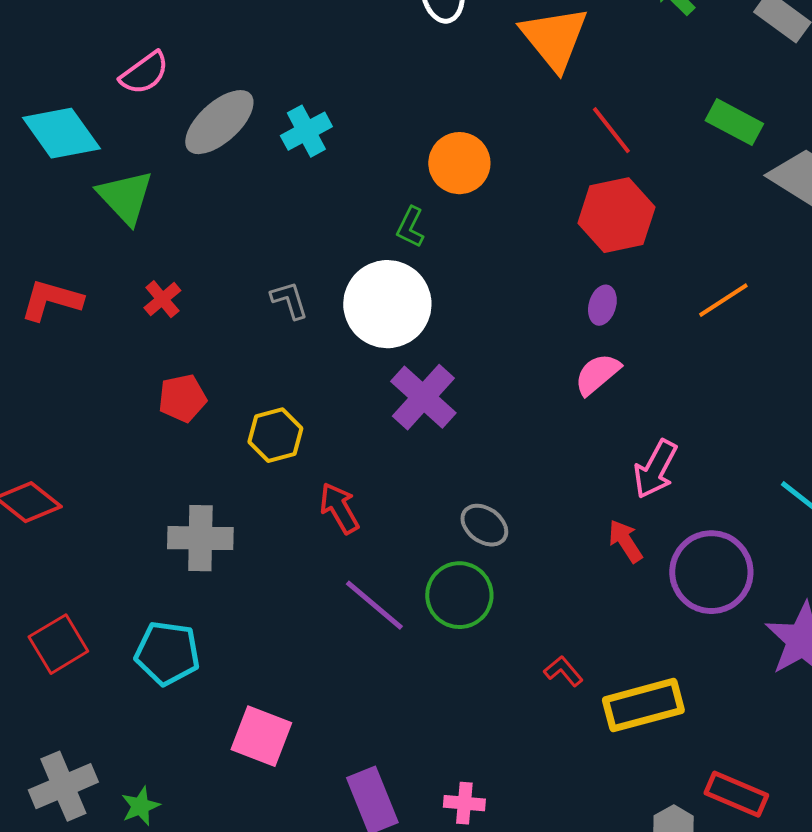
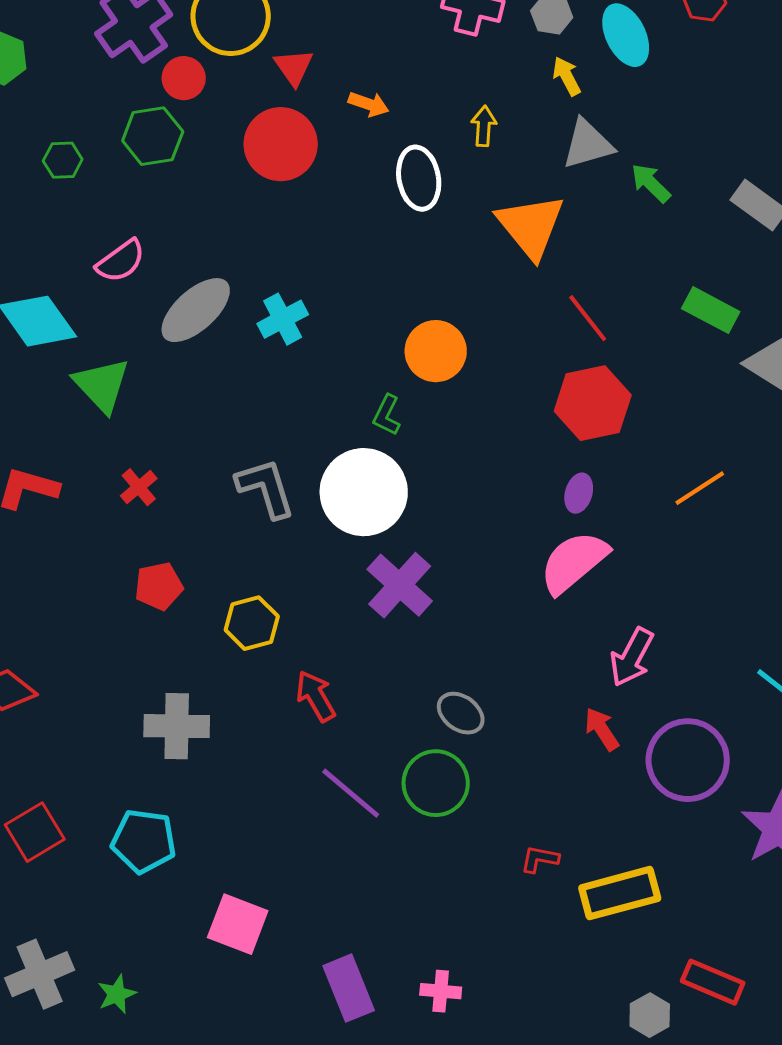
gray L-shape: (289, 300) -> (266, 488), size x1.6
pink semicircle: (597, 374) -> (574, 562), size x1.5
red L-shape: (563, 671) -> (540, 859), turned -39

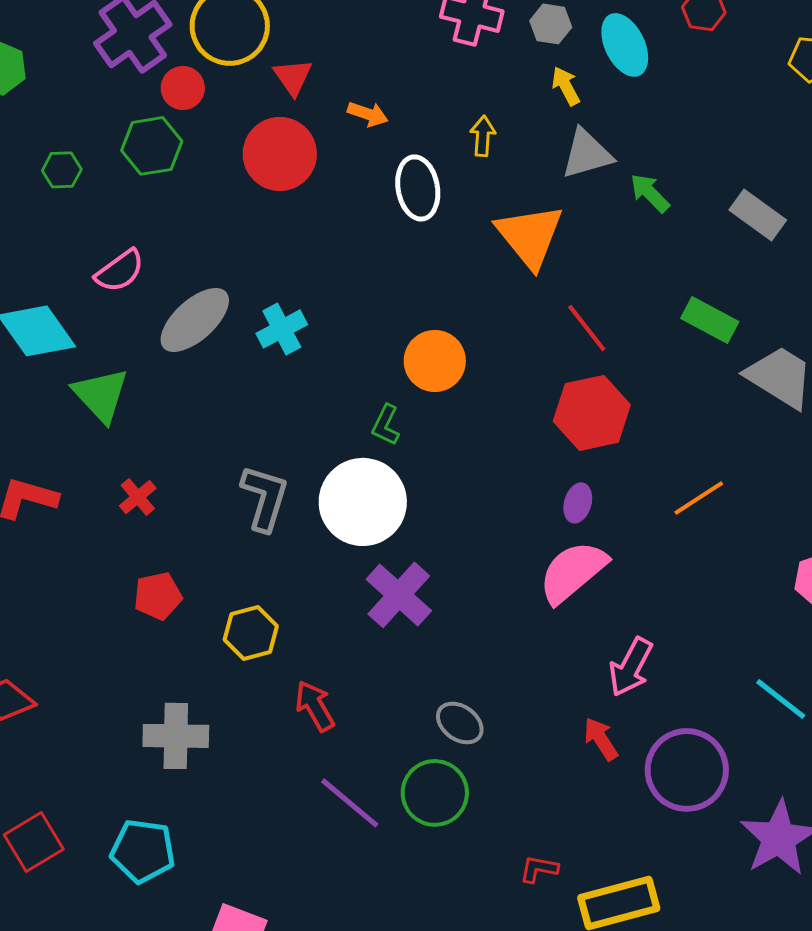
gray L-shape: (266, 488) -> (265, 498), turned 34

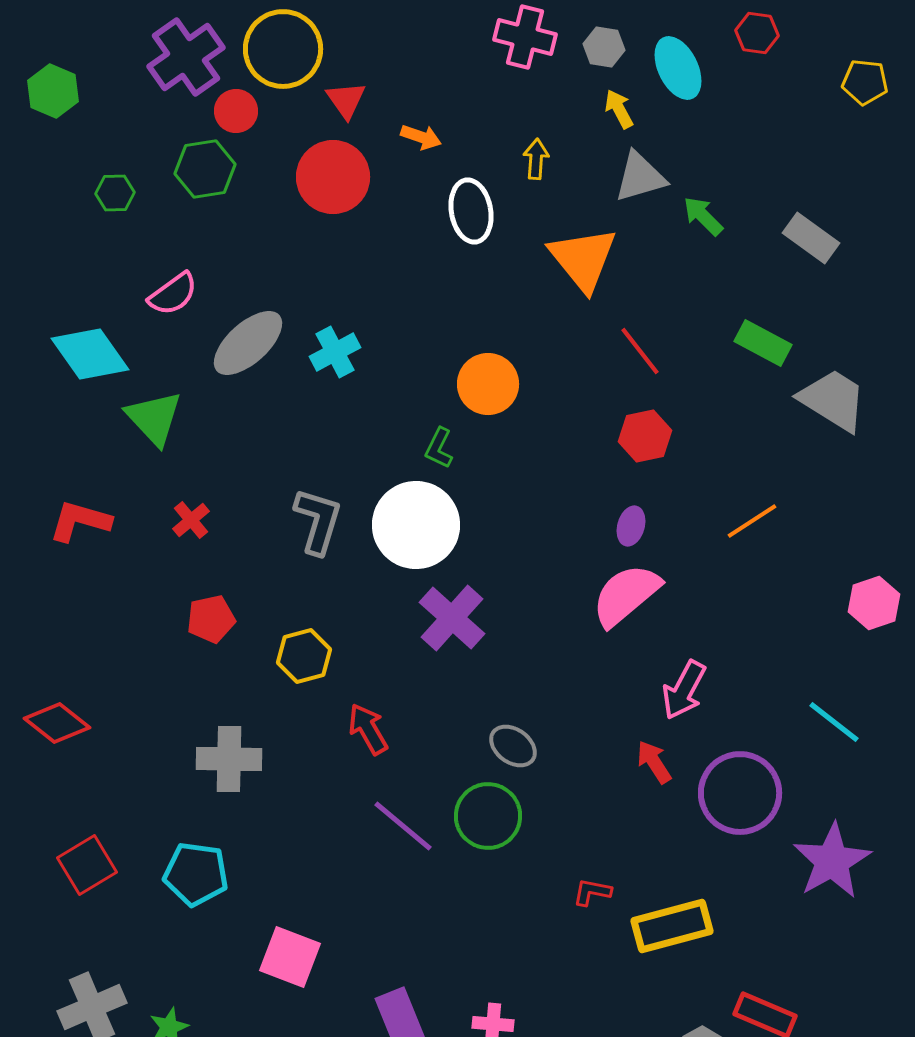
red hexagon: (592, 413) -> (645, 436), size x0.7

